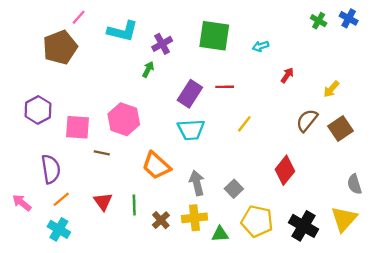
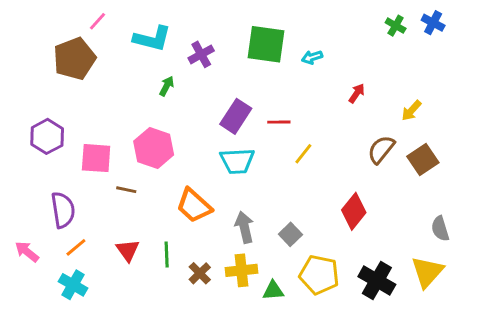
cyan arrow: (261, 46) -> (312, 57), moved
green arrow: (148, 69) -> (167, 86), moved
red line: (225, 87) -> (279, 122), moved

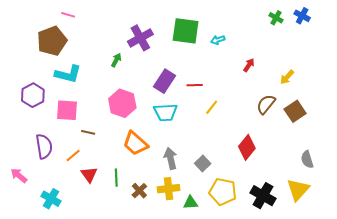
pink line: (98, 21) -> (68, 15), turned 64
cyan L-shape: (152, 39) -> (68, 74), moved
purple cross: (201, 54) -> (140, 38), size x1.4
pink hexagon: (154, 148) -> (122, 103), moved
orange line: (76, 247) -> (73, 155), moved

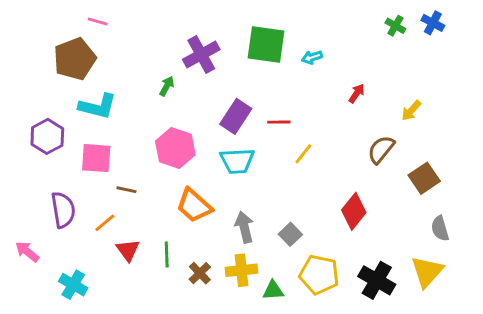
brown square: (295, 111) -> (424, 178), moved

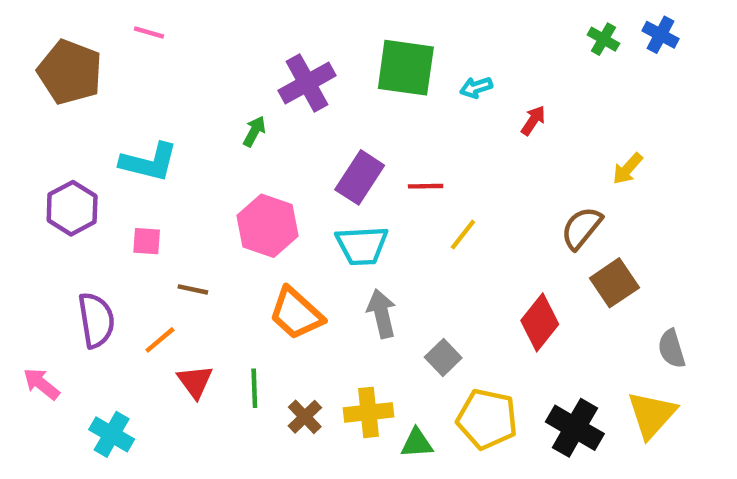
brown pentagon: (75, 59) -> (70, 72), moved, turned -30
red arrow: (357, 93) -> (533, 120), moved
pink square: (96, 158) -> (147, 241), size x0.6
brown square: (424, 178) -> (614, 283), moved
gray arrow: (244, 227) -> (382, 314), moved

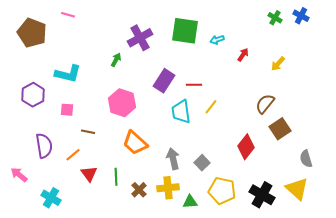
yellow arrow: (628, 169) -> (278, 64), moved
cyan trapezoid: (362, 246) -> (181, 112), moved, turned 85
gray arrow: (382, 314) -> (173, 159), moved
yellow triangle: (652, 415) -> (297, 189), turned -30

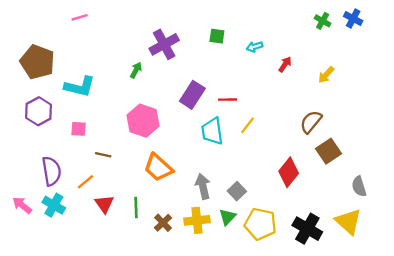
pink line: (68, 15) -> (80, 17), turned -32
green square: (185, 31) -> (217, 36), size x0.5
brown pentagon: (32, 33) -> (37, 62), moved
cyan cross: (51, 198) -> (54, 205), moved
green triangle: (190, 202) -> (228, 217), moved, turned -42

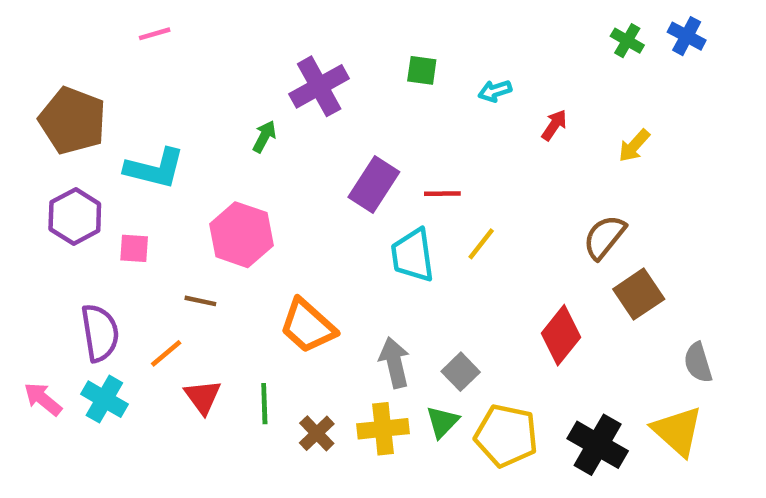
pink hexagon: (143, 121) -> (241, 235), moved
pink square: (78, 129) -> (134, 248), moved

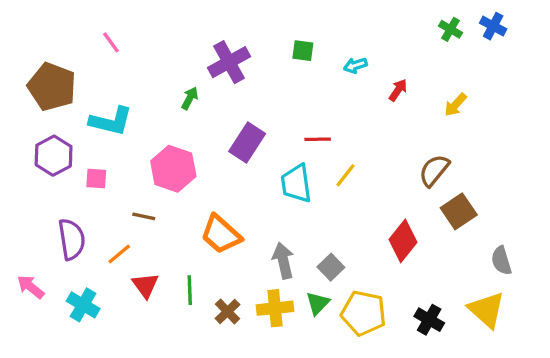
pink line: (155, 34) -> (111, 42), moved, turned 70
purple rectangle: (374, 184) -> (247, 142), moved
cyan cross: (104, 399) -> (83, 305), moved
black cross: (598, 445) -> (429, 320), size x0.7

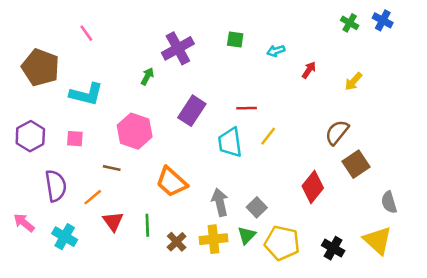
purple hexagon: (54, 156) -> (30, 136), moved

